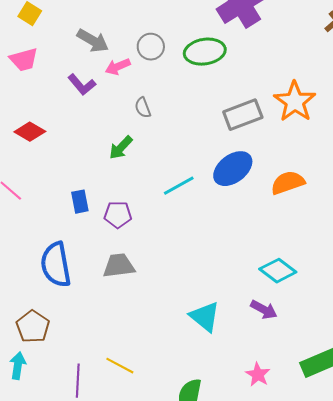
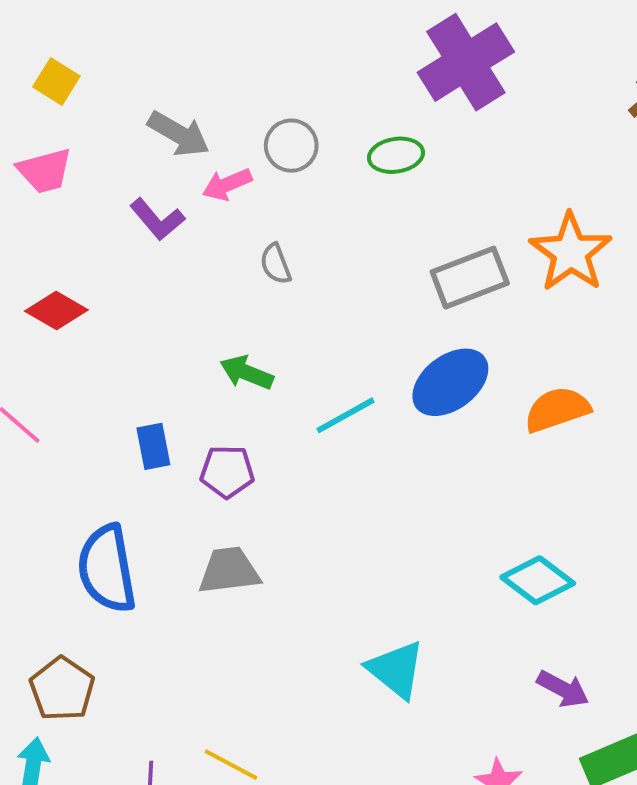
green ellipse: (205, 52) -> (396, 155), size x0.7
green arrow: (121, 148) -> (247, 373), moved, turned 68
purple arrow: (264, 310) -> (563, 689), moved

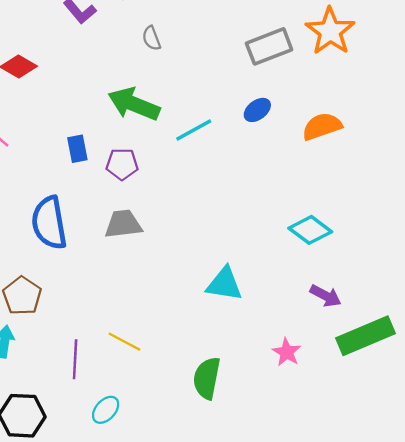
green arrow: (247, 373) -> (134, 104), size x1.6
blue ellipse: (450, 382) -> (257, 110), size x0.6
cyan triangle: (396, 670) -> (224, 284), turned -30

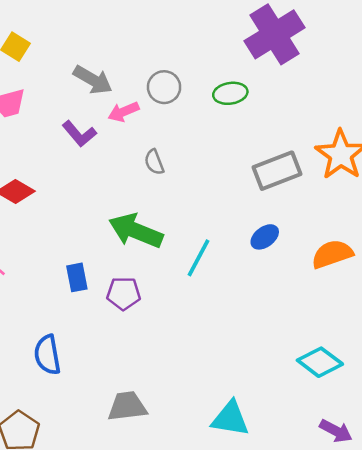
cyan line: (194, 130) -> (198, 258), turned -33
blue semicircle: (49, 223) -> (47, 355), size x0.7
gray trapezoid: (123, 224) -> (127, 406), moved

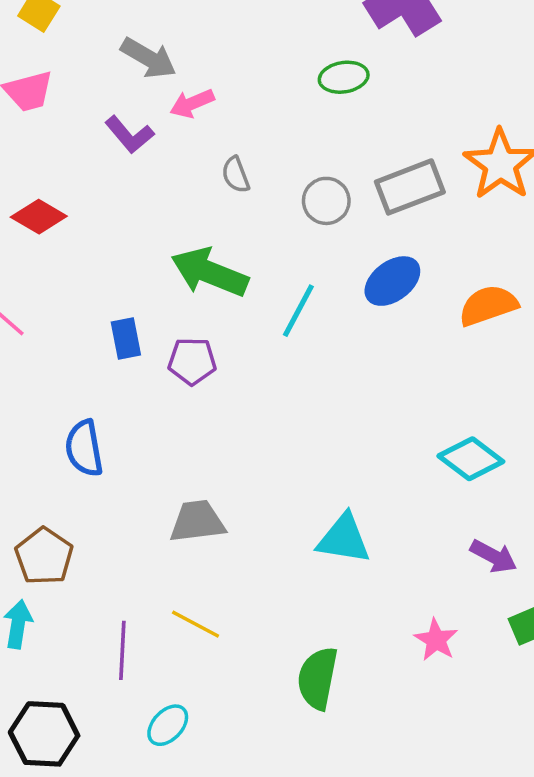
gray circle: (164, 87) -> (326, 201), moved
blue ellipse: (265, 237) -> (392, 281), size x1.4

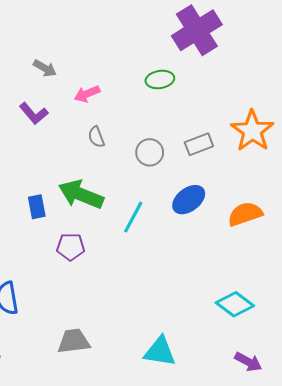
gray arrow: (149, 58) -> (45, 68), size x0.7
pink arrow: (192, 103) -> (87, 94), moved
gray rectangle: (410, 187) -> (199, 144), size x0.7
blue rectangle: (126, 339) -> (37, 207), moved

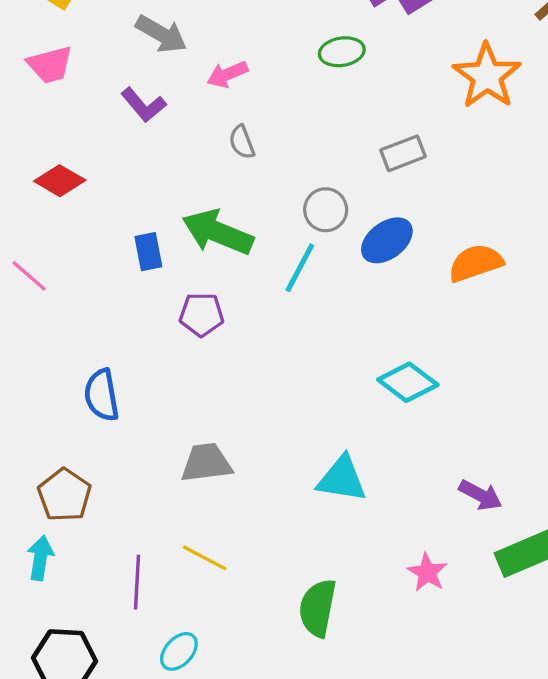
gray arrow: (45, 68) -> (161, 34), size x1.4
orange star: (252, 131) -> (487, 76), moved
gray circle: (150, 152) -> (326, 210), moved
cyan diamond: (235, 304) -> (408, 382), moved

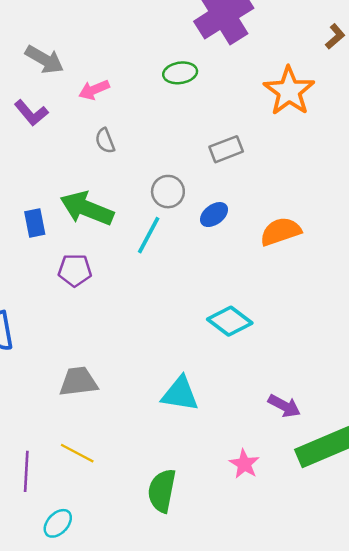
blue ellipse: (387, 240) -> (214, 215), size x0.7

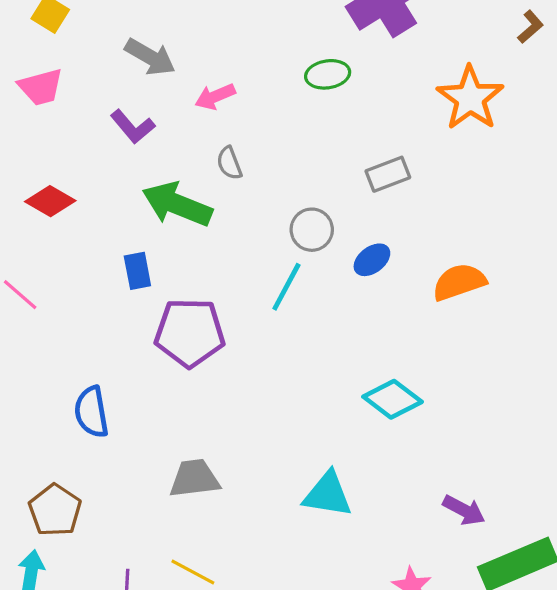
green arrow: (87, 208) -> (177, 204), moved
purple pentagon: (75, 270) -> (190, 333), size x1.6

